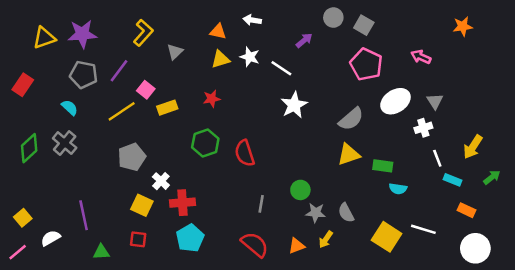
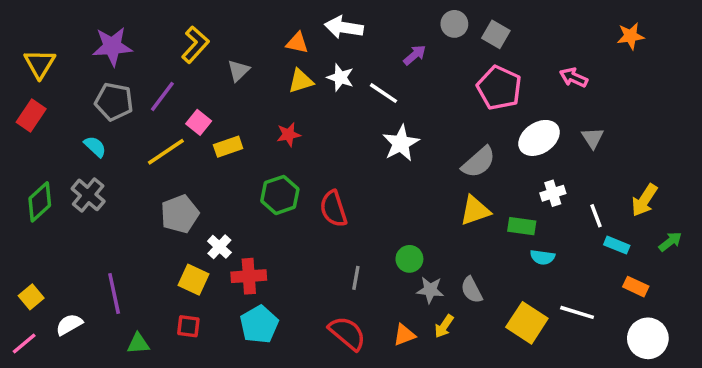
white arrow: (252, 20) -> (344, 27), size x1.5
yellow triangle: (44, 38) -> (40, 64), moved, turned -40
white cross: (423, 128) -> (553, 193), moved

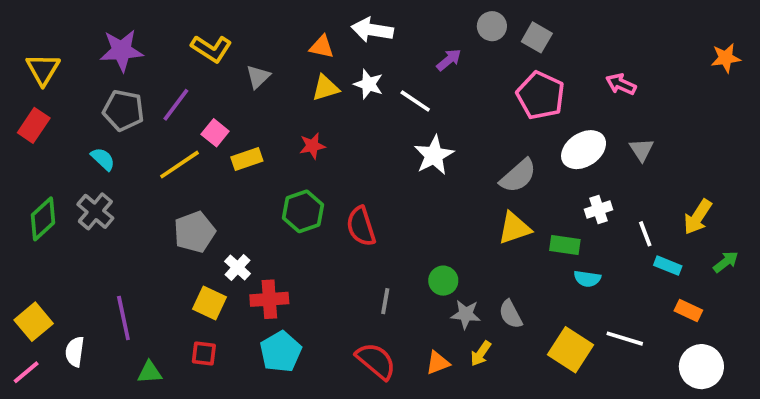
orange star: (631, 36) -> (726, 58), moved
yellow L-shape: (195, 45) -> (211, 49), turned 81
yellow square: (31, 297) -> (34, 322), size x1.4
white semicircle: (69, 325) -> (75, 352), turned -52

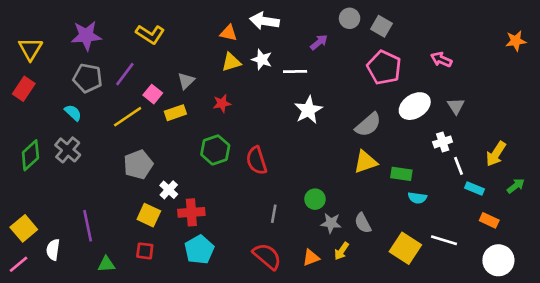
gray triangle: (258, 77) -> (186, 81), moved
white line: (415, 101) -> (295, 71), turned -35
white cross: (599, 209) -> (443, 142), moved

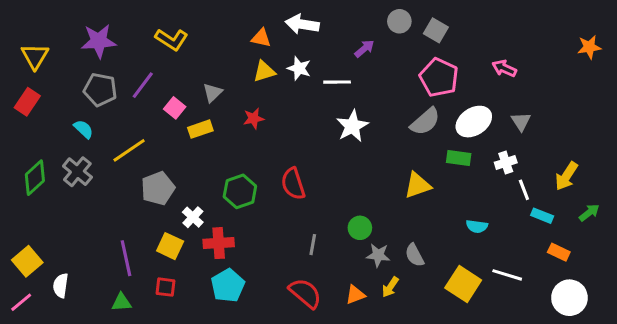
yellow line: (128, 117) -> (129, 150), moved
gray semicircle: (368, 125) -> (425, 122), moved
green hexagon: (215, 150) -> (240, 191), moved
green rectangle: (401, 174) -> (459, 158), moved
purple line: (88, 226) -> (126, 258), moved

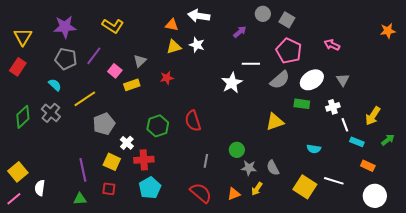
white line: (337, 82) -> (251, 64), moved

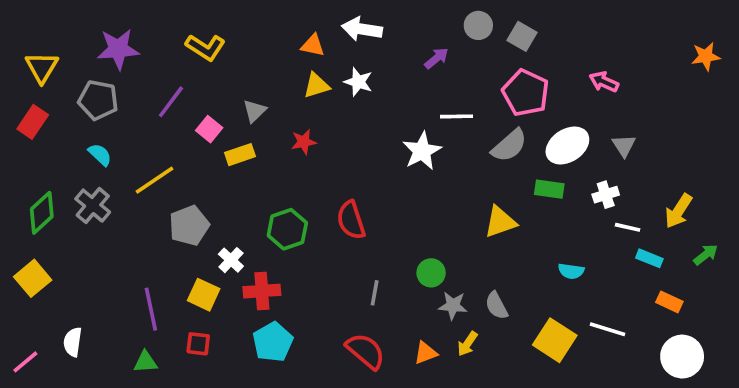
gray pentagon: (66, 59) -> (98, 100), moved
white line: (345, 125) -> (628, 227), turned -56
yellow square: (18, 172) -> (33, 278), moved

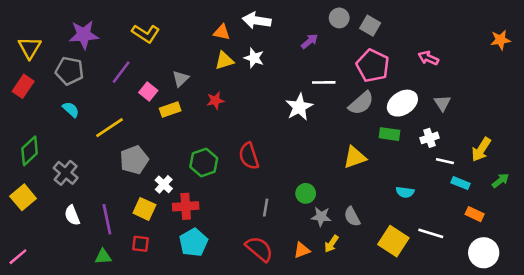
gray cross: (93, 206) -> (66, 173), moved
white semicircle: (73, 342) -> (72, 215), moved, turned -30

